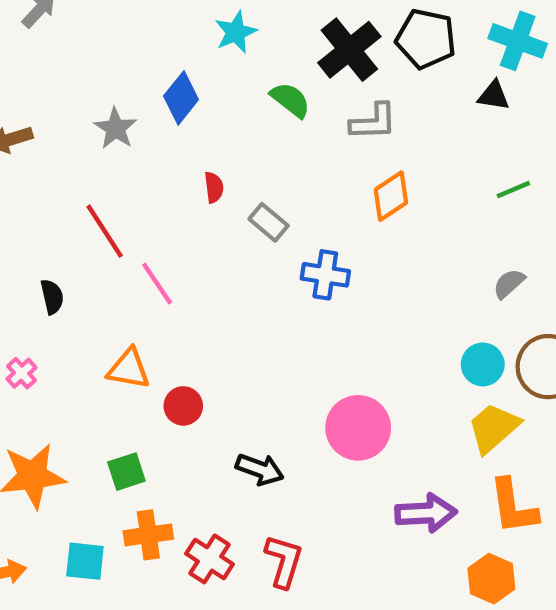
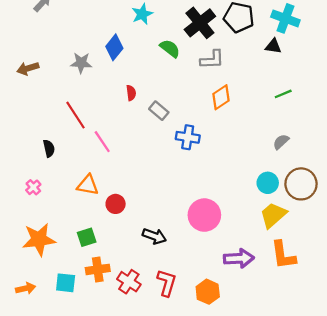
gray star: (116, 128) -> (81, 63), turned -30
orange hexagon: (491, 579) -> (208, 292), moved

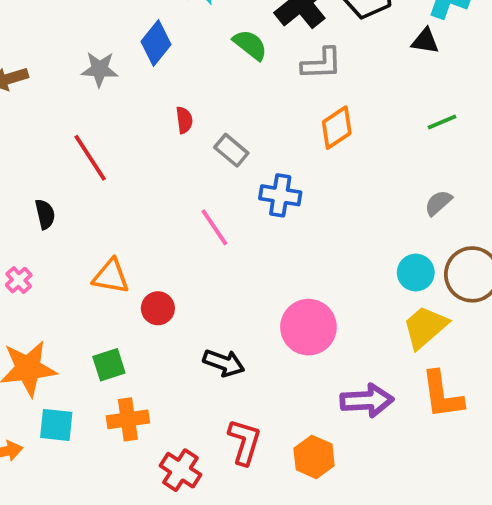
pink line: (102, 142) -> (214, 227), moved
red cross: (129, 282) -> (180, 470), moved
cyan square: (66, 283) -> (56, 425), moved

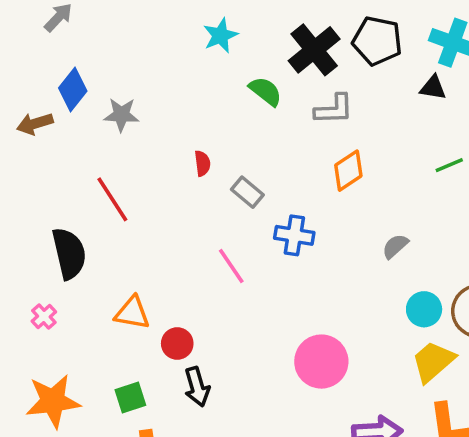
blue diamond: (156, 43) -> (73, 89), moved
gray semicircle: (438, 203) -> (395, 246), moved
black semicircle: (45, 214) -> (69, 253), size x1.8
black arrow: (224, 363) -> (197, 387), moved, turned 54

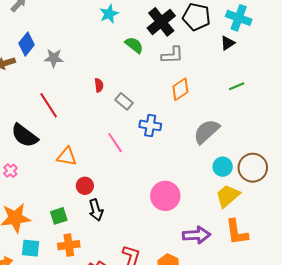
black triangle: (433, 88) -> (228, 43), turned -42
gray semicircle: (395, 246) -> (207, 131), size x1.8
black semicircle: (69, 253) -> (25, 136), turned 140
orange triangle: (132, 313) -> (67, 157), moved

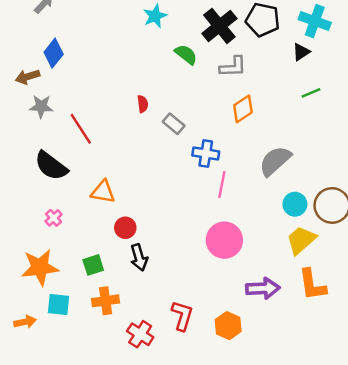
gray star: (54, 58) -> (41, 106), moved
green line: (237, 86) -> (311, 93), moved
pink line: (115, 143) -> (222, 184), moved, turned 45
pink cross: (10, 171) -> (54, 218), moved

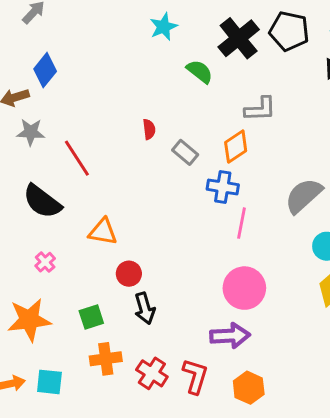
gray L-shape: (233, 67) -> (260, 109), moved
orange diamond: (243, 109) -> (236, 147), moved
purple arrow: (263, 288) -> (230, 336), moved
cyan square: (58, 304) -> (49, 382), moved
red cross: (140, 334) -> (152, 373), moved

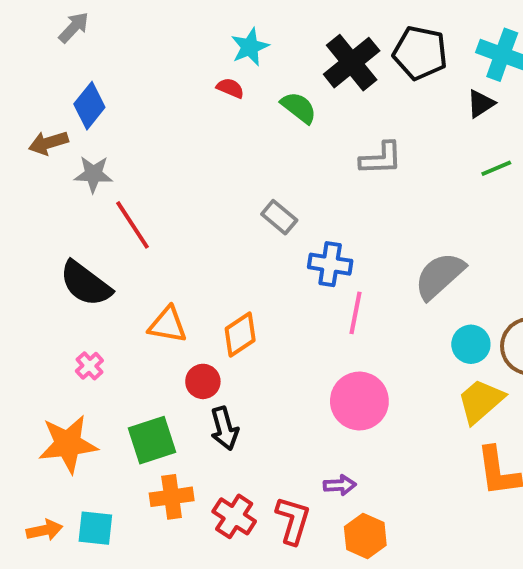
red semicircle: (149, 129) -> (230, 88), moved, turned -60
gray star: (31, 132) -> (93, 174), moved
orange diamond: (236, 147) -> (240, 335), moved
green square: (91, 317) -> (152, 440), size x1.4
purple arrow: (230, 336) -> (340, 485), moved, size x0.6

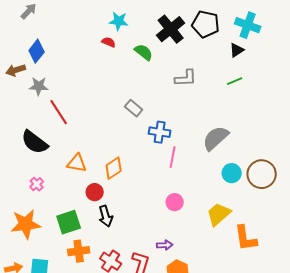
cyan star: (250, 47) -> (119, 21), turned 30
green line: (496, 168) -> (235, 81), moved
pink circle: (359, 401) -> (175, 202), size x0.6
yellow trapezoid: (481, 401) -> (219, 214), moved

